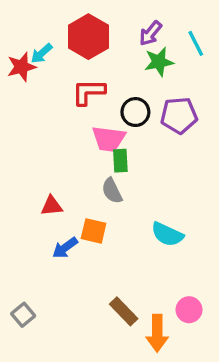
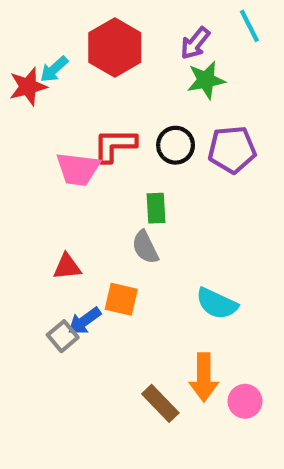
cyan line: (196, 43) -> (249, 26), moved
red L-shape: (88, 92) -> (115, 145), moved
pink trapezoid: (109, 139) -> (78, 169), moved
gray square: (23, 315) -> (63, 336), moved
orange arrow: (157, 333) -> (204, 377), moved

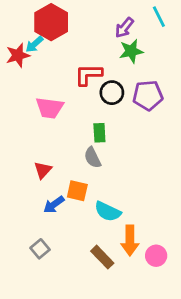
red hexagon: (115, 48) -> (51, 22), moved
red L-shape: (115, 145) -> (88, 75), moved
red triangle: (67, 267) -> (43, 170), turned -42
cyan semicircle: (217, 304) -> (108, 211), moved
gray square: (63, 336) -> (40, 249), moved

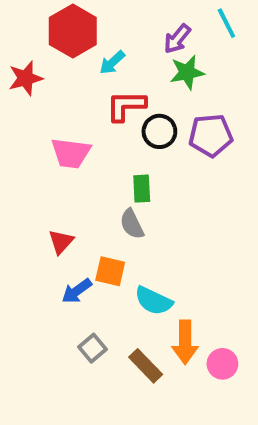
cyan arrow: (34, 44) -> (112, 63), moved
gray square: (40, 249) -> (92, 348), moved

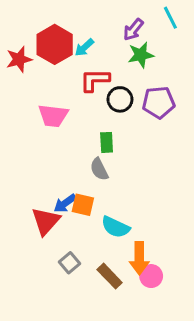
red hexagon: (73, 31) -> (55, 44), moved
red triangle: (61, 242) -> (46, 221), moved, size x1.5
blue arrow: (77, 291) -> (65, 203), moved
pink circle: (222, 364) -> (151, 276), moved

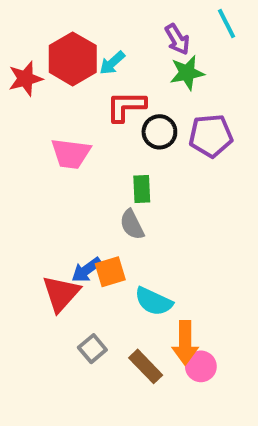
purple arrow: (133, 30) -> (177, 39), turned -70
orange square: (83, 205) -> (110, 272), turned -30

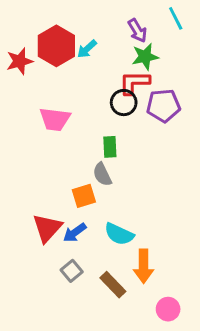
red L-shape: (126, 106) -> (134, 83), moved
blue arrow: (87, 270) -> (75, 233), moved
orange square: (110, 272) -> (84, 196), moved
pink circle: (201, 366) -> (168, 309), moved

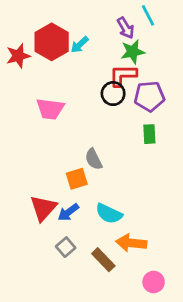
cyan line: (176, 18) -> (148, 15), moved
green rectangle: (110, 147) -> (149, 134), moved
orange arrow: (144, 266) -> (131, 243), turned 96

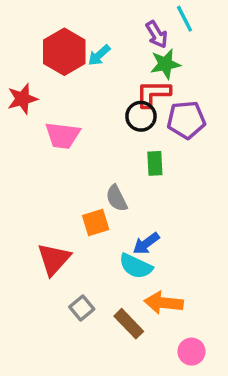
red star: (18, 56) -> (22, 99), moved
green rectangle: (149, 134) -> (155, 163), moved
blue arrow: (68, 212) -> (146, 243), moved

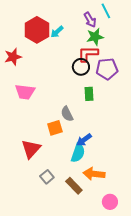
pink trapezoid: (63, 135) -> (25, 92), moved
cyan semicircle: (136, 266) -> (78, 153), turned -96

